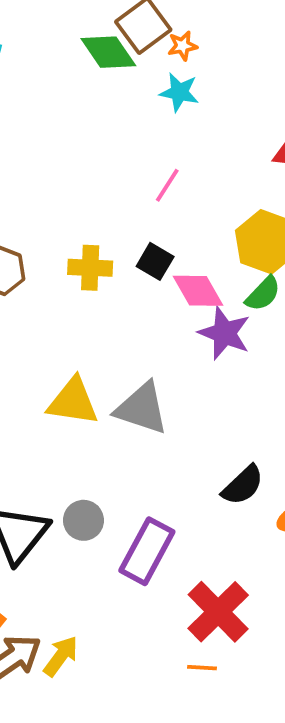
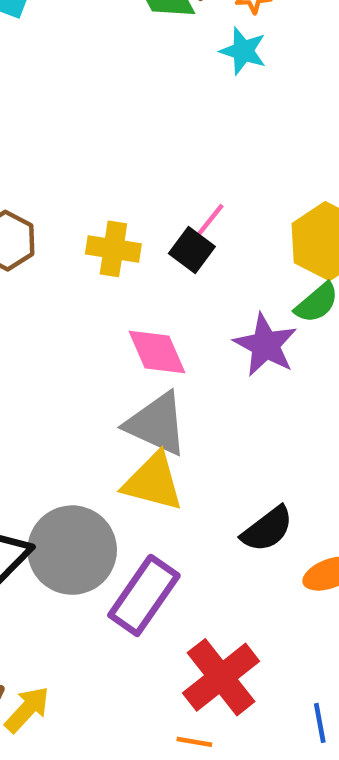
pink line: (167, 185) -> (208, 222), moved
pink diamond: (198, 291) -> (157, 352), moved
yellow triangle: (73, 402) -> (153, 482), moved
gray circle: (83, 520) -> (72, 550), size x1.8

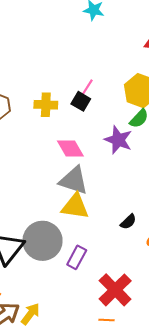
black semicircle: (267, 529) -> (128, 222), size x0.7
purple rectangle: (144, 595) -> (77, 257), size x0.7

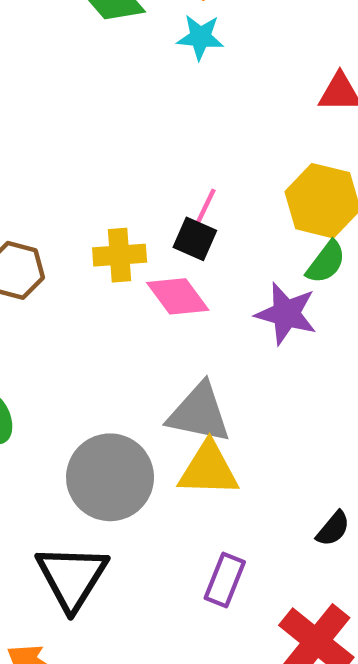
pink diamond: (70, 148) -> (178, 296), moved
black semicircle: (128, 222) -> (333, 529), moved
gray circle: (42, 241) -> (110, 477), moved

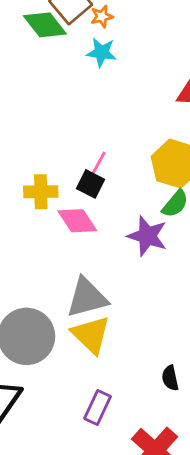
gray triangle: (199, 413) -> (87, 298), turned -30
yellow triangle: (208, 469) -> (91, 335), turned 39
black semicircle: (333, 529) -> (170, 378), turned 125

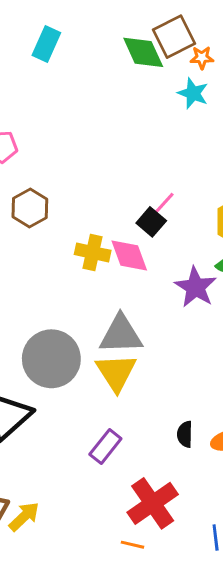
yellow cross: (41, 192) -> (93, 252), moved

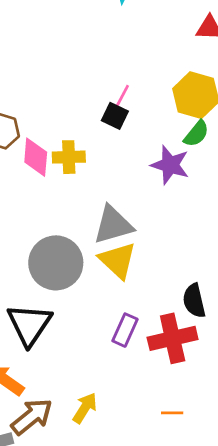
pink diamond: (129, 255) -> (36, 157), moved, turned 39
black semicircle: (185, 434) -> (194, 301), size x1.4
red cross: (153, 503) -> (173, 338), moved, turned 36
yellow arrow: (24, 517) -> (85, 408), moved

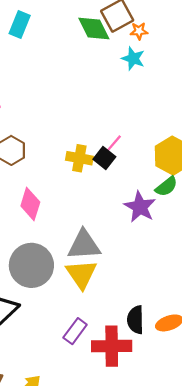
pink diamond: (36, 157) -> (30, 204), moved
yellow cross: (69, 157) -> (79, 158), moved

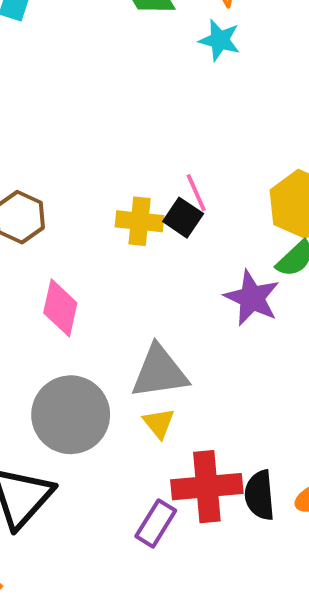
pink line: (113, 144) -> (196, 193), turned -60
yellow triangle: (81, 274) -> (159, 423), size x0.6
red cross: (112, 346) -> (207, 487), moved

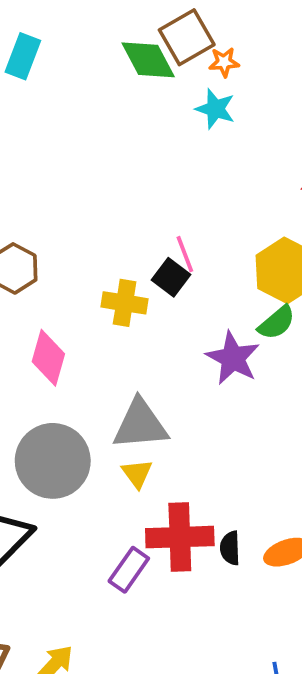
yellow cross: (140, 221) -> (125, 303), moved
black semicircle: (260, 495) -> (230, 548), size x0.7

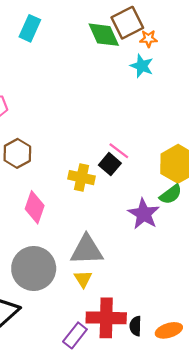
pink line: (185, 254) -> (119, 151), turned -35

